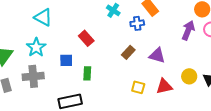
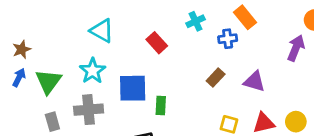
cyan cross: (113, 10) -> (196, 21), turned 32
red rectangle: (86, 38) -> (157, 43), moved
blue square: (66, 60) -> (133, 88), size x1.6
yellow circle: (189, 76) -> (296, 122), moved

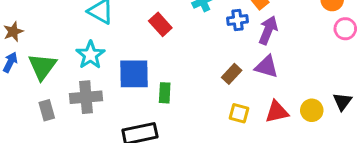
purple arrow: (296, 48) -> (268, 30), moved
brown rectangle: (216, 77) -> (232, 74), moved

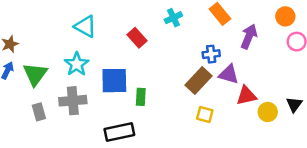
blue cross: (237, 20) -> (211, 54), moved
purple arrow: (268, 30) -> (249, 37), moved
brown rectangle: (232, 74) -> (199, 81), size x1.5
red triangle: (277, 112) -> (246, 96), moved

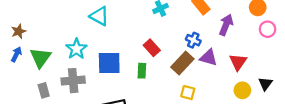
cyan triangle: (85, 26) -> (99, 16), moved
red rectangle: (137, 38) -> (152, 48), moved
blue cross: (211, 54) -> (193, 40), turned 32
red triangle: (246, 96) -> (238, 62), moved, turned -42
green rectangle: (141, 97) -> (142, 71), moved

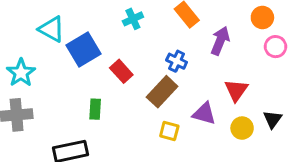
purple triangle: (209, 58) -> (204, 113), moved
blue square: (109, 63) -> (84, 49), moved, turned -30
green rectangle: (142, 71) -> (95, 109), moved

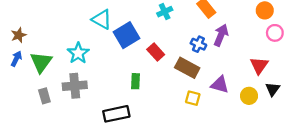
purple arrow: (220, 41) -> (221, 35), moved
red triangle: (236, 90) -> (259, 65), moved
brown rectangle: (162, 92) -> (187, 68), turned 75

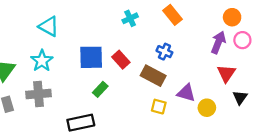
cyan triangle: (102, 19) -> (49, 26), moved
blue square: (127, 35) -> (91, 57), moved, turned 30
purple arrow: (221, 35) -> (218, 42), moved
green rectangle: (135, 81) -> (100, 89), turned 40
yellow circle: (249, 96) -> (207, 108), moved

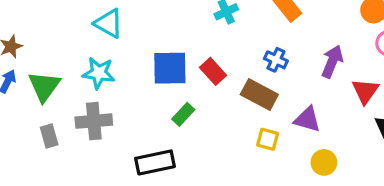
purple arrow: (218, 42) -> (332, 61), moved
cyan star: (42, 61) -> (99, 73), turned -30
yellow circle: (207, 108) -> (324, 162), moved

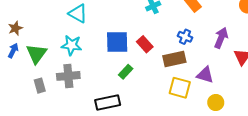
brown rectangle: (259, 95) -> (174, 59), turned -40
yellow square: (268, 139) -> (180, 88), size x1.5

